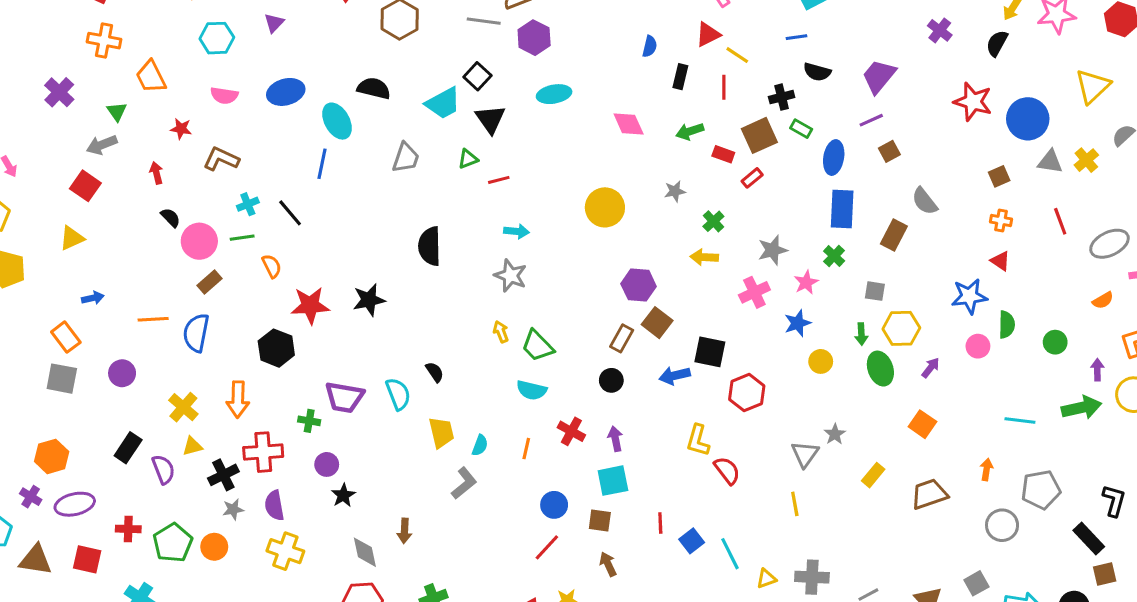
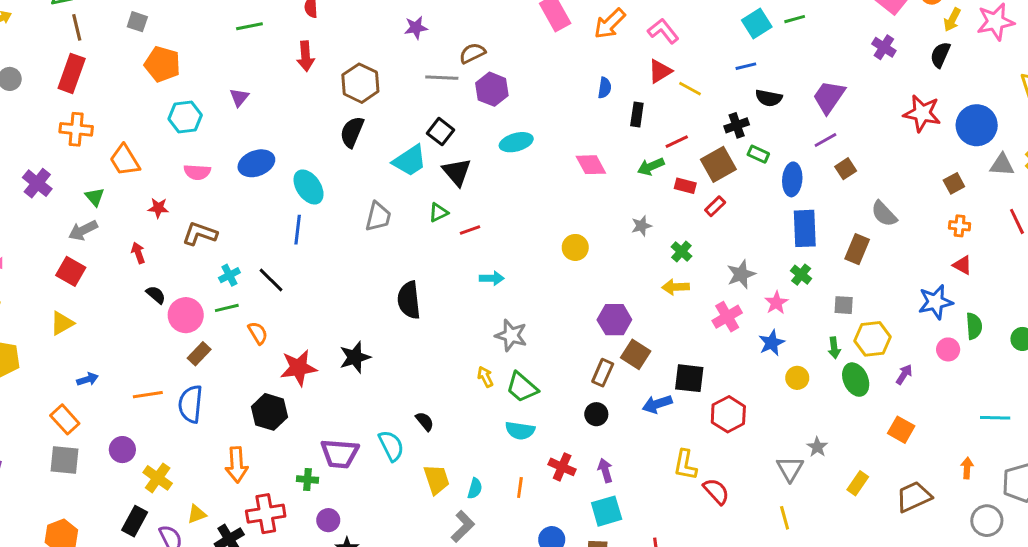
red line: (724, 87) -> (677, 142), moved, turned 70
black semicircle: (374, 88) -> (352, 132), moved, turned -76
yellow circle: (605, 207) -> (575, 247), size x0.7
gray star: (510, 276) -> (511, 335), moved
yellow cross: (183, 407) -> (158, 478), moved

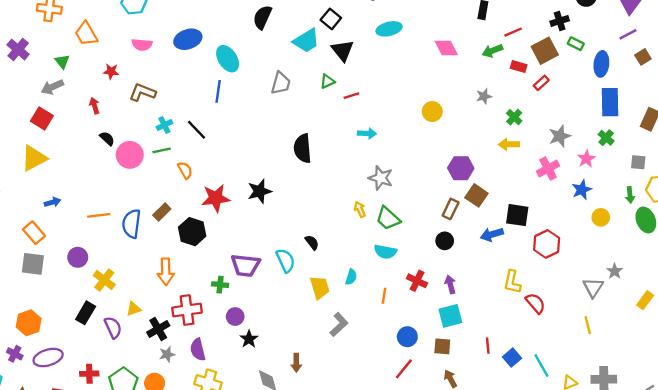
yellow triangle: (62, 323) -> (34, 158), size x1.4
brown rectangle: (199, 354) -> (162, 212), moved
cyan semicircle: (475, 488) -> (351, 277), moved

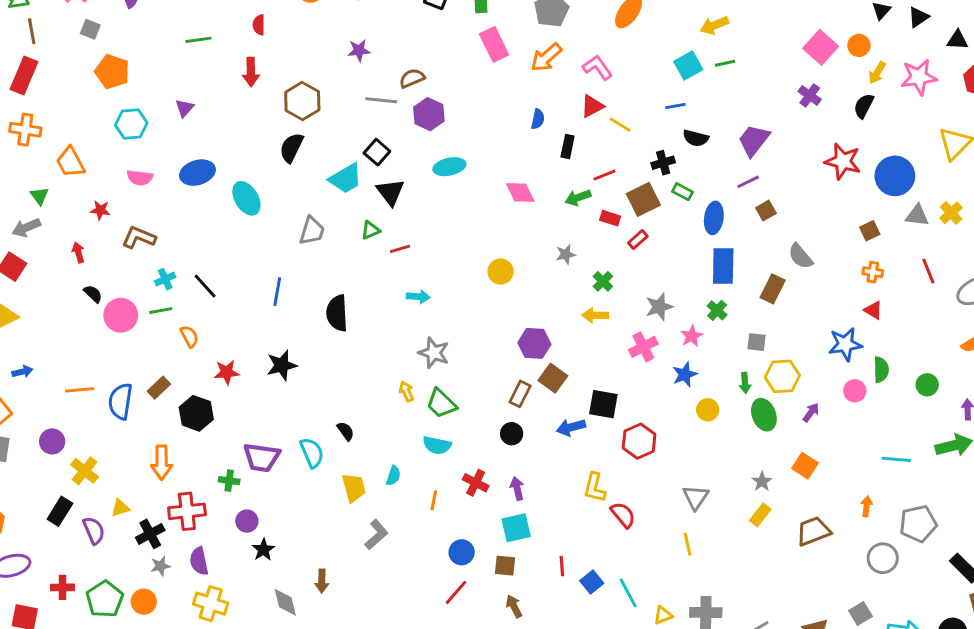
blue line: (218, 91) -> (277, 292), moved
red star: (216, 198) -> (227, 372), size x0.7
gray star: (615, 271) -> (762, 482), moved

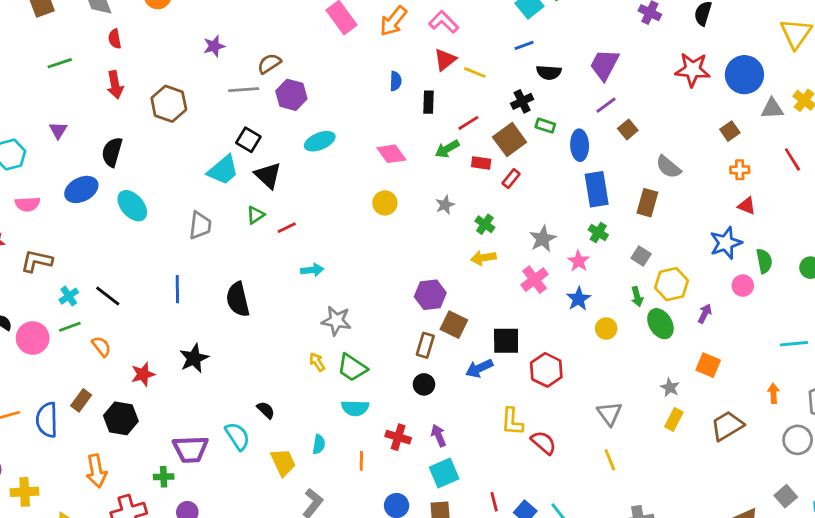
black semicircle: (291, 148) -> (112, 152), moved
yellow circle: (501, 272) -> (385, 203), moved
gray square: (756, 342) -> (641, 256), turned 36
yellow cross: (85, 471) -> (25, 492), turned -32

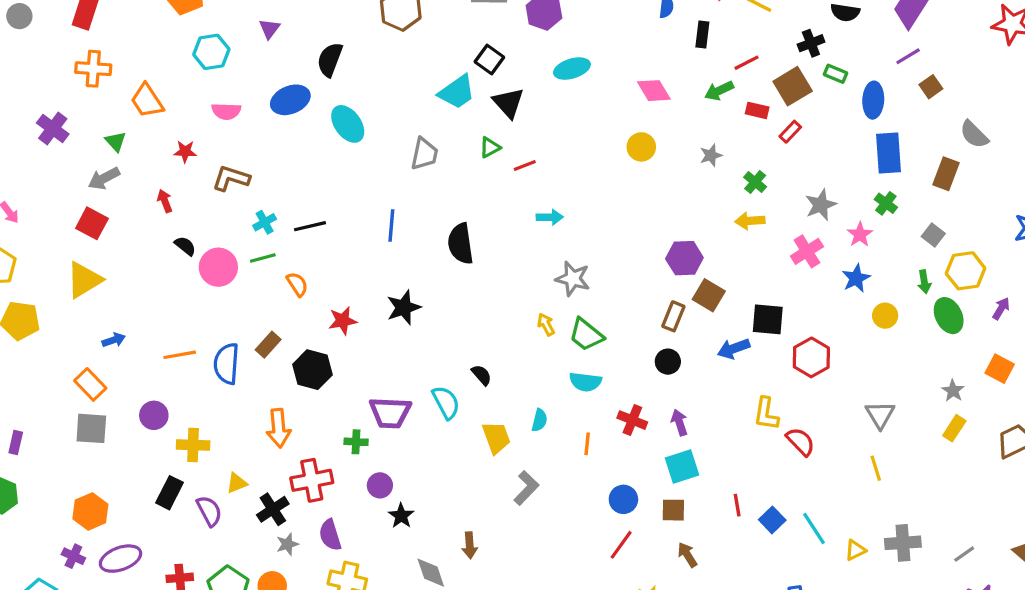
black line: (108, 296) -> (310, 226), turned -56

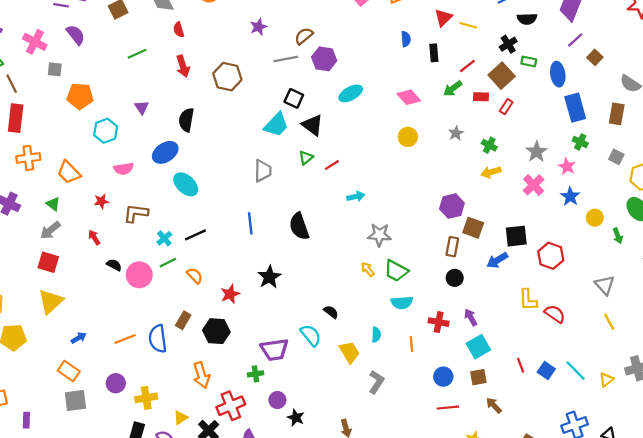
cyan ellipse: (348, 124) -> (186, 184), moved
green arrow: (924, 282) -> (618, 236), moved
red line: (621, 545) -> (448, 408), turned 60

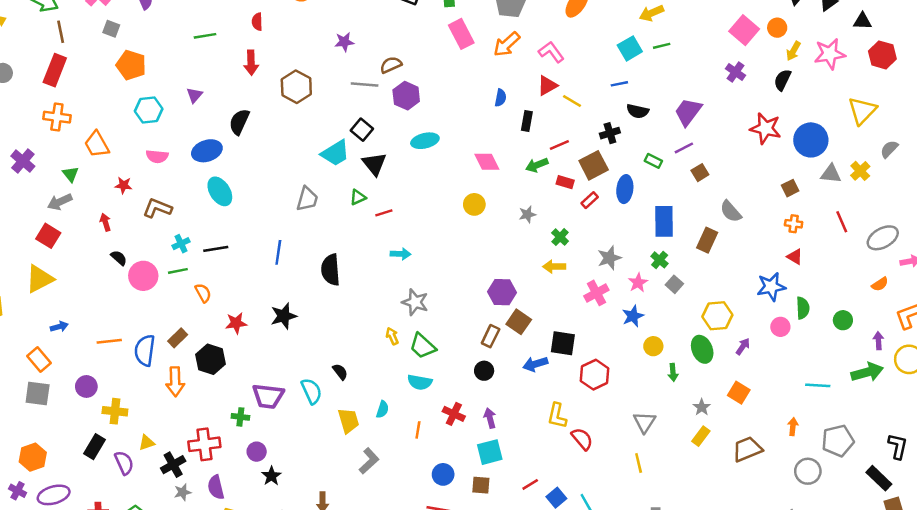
green rectangle: (529, 61) -> (653, 161), moved
blue ellipse: (558, 74) -> (625, 189), moved
gray square: (616, 157) -> (674, 284), moved
red line: (521, 365) -> (530, 484), turned 64
orange arrow: (201, 375) -> (175, 382), moved

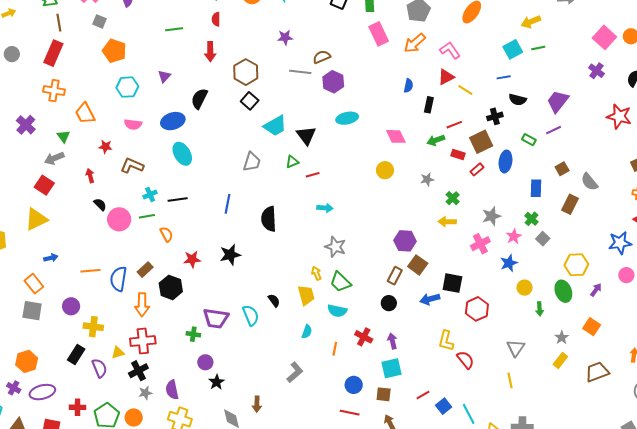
black square: (362, 130) -> (250, 101), moved
brown square: (700, 173) -> (562, 169), moved
blue rectangle: (664, 221) -> (536, 188), size x0.7
yellow trapezoid: (348, 421) -> (306, 295), moved
red cross: (204, 444) -> (143, 341), moved

